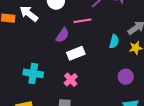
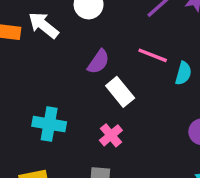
pink line: (82, 21) -> (153, 55), moved, turned 30
white rectangle: (76, 53) -> (120, 92), turned 72

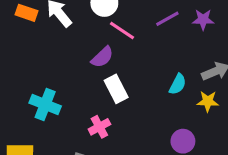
pink line: (153, 55) -> (122, 31), moved

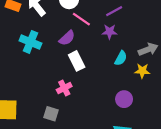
purple star: (203, 20) -> (110, 32), moved
cyan cross: (45, 104) -> (30, 42), moved

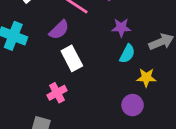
purple star: (110, 32) -> (121, 28), moved
yellow star: (142, 71) -> (146, 78), moved

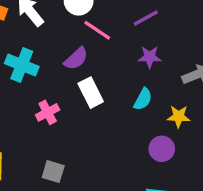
cyan semicircle: (127, 54) -> (143, 99), moved
pink cross: (57, 93) -> (48, 112), moved

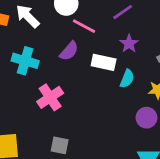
purple star: (150, 57) -> (129, 44), turned -30
white rectangle: (91, 93) -> (104, 62), moved, turned -45
pink cross: (48, 112) -> (50, 97), size x1.4

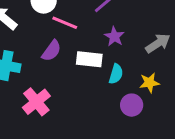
purple circle: (146, 118) -> (132, 105), moved

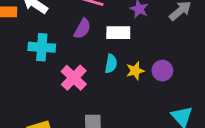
cyan semicircle: (116, 74) -> (111, 64), moved
yellow star: (149, 83) -> (135, 71), moved

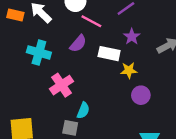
cyan semicircle: (111, 64) -> (83, 110), moved
yellow star: (135, 71) -> (129, 70), moved

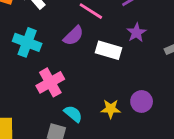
yellow star: (129, 70) -> (111, 109), moved
cyan semicircle: (83, 110) -> (73, 114), turned -77

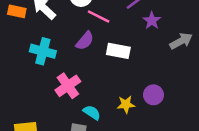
purple star: (136, 33) -> (152, 21), moved

